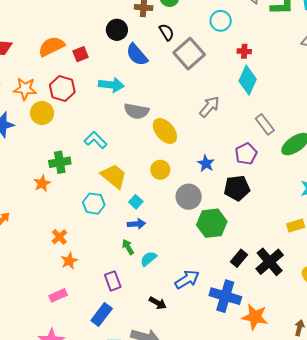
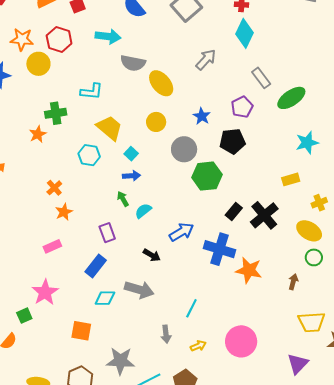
cyan L-shape: (95, 140) -> (92, 91), turned 140

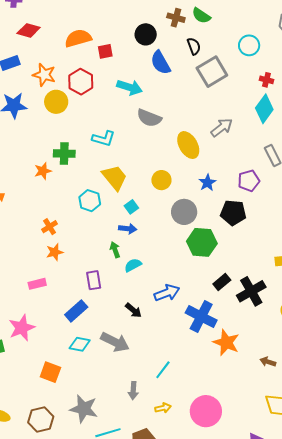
yellow ellipse: (161, 83) -> (188, 145), moved
brown arrow: (293, 282) -> (268, 362), turned -98

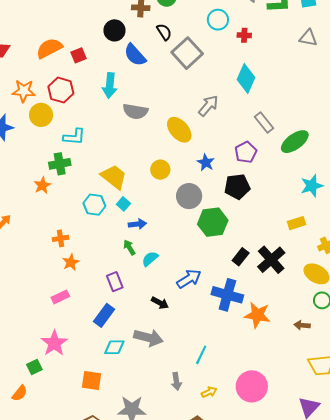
red cross: (266, 80) -> (244, 35), moved
cyan arrow: (130, 87) -> (110, 86), turned 90
cyan L-shape: (104, 139) -> (74, 137), moved
cyan square: (131, 207) -> (123, 204), moved
orange cross: (50, 227) -> (61, 238), turned 35

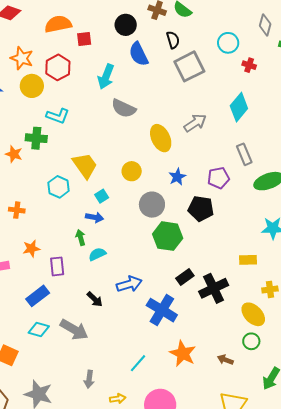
orange star: (42, 185) -> (14, 154), turned 30
cyan square: (123, 204) -> (102, 196), moved
orange star: (71, 262) -> (31, 249), moved
orange star: (257, 315) -> (183, 354), moved
cyan line: (201, 355) -> (138, 363), moved

